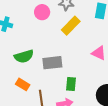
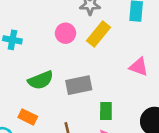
pink circle: (42, 12) -> (66, 33), moved
orange rectangle: (23, 84) -> (28, 117), moved

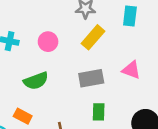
pink circle: (66, 33) -> (48, 42), moved
gray rectangle: (79, 85) -> (91, 78), moved

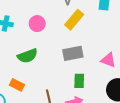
pink triangle: (131, 70) -> (108, 60), moved

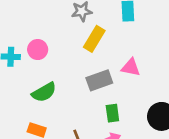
pink circle: (37, 24) -> (38, 50), moved
pink triangle: (108, 60) -> (131, 67), moved

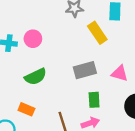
yellow rectangle: (94, 39) -> (97, 33), moved, turned -70
pink triangle: (131, 67) -> (120, 73), moved

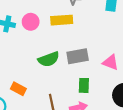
yellow rectangle: (97, 33) -> (62, 20), moved, turned -65
green semicircle: (36, 77) -> (49, 59), moved

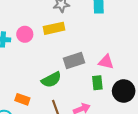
green semicircle: (49, 59) -> (51, 80), moved
green rectangle: (84, 85) -> (97, 83), moved

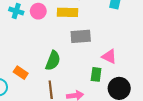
gray rectangle: (74, 61) -> (81, 36), moved
green semicircle: (51, 80) -> (53, 61), turned -54

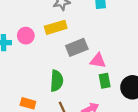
pink triangle: (109, 56) -> (98, 61), moved

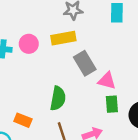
gray rectangle: (77, 47) -> (85, 63), turned 75

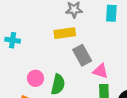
pink circle: (29, 44) -> (35, 78), moved

